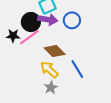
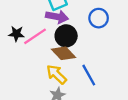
blue circle: (72, 20) -> (99, 18), moved
black circle: (31, 22) -> (66, 36), moved

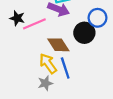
black circle: (66, 36) -> (84, 33), moved
blue line: (89, 75) -> (65, 68), moved

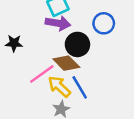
pink line: (34, 24) -> (42, 74), moved
black circle: (84, 33) -> (77, 44), moved

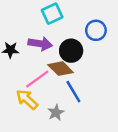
purple arrow: (58, 23) -> (40, 44), moved
yellow arrow: (59, 87) -> (27, 99), moved

